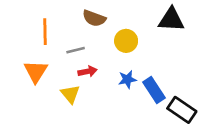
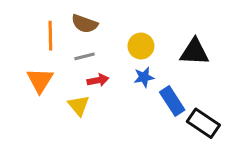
brown semicircle: (94, 18) -> (85, 24), moved
black triangle: (171, 20) -> (194, 52), moved
blue star: (127, 79) -> (144, 77), moved

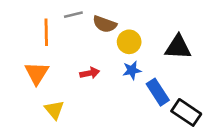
brown semicircle: (85, 24) -> (105, 24), moved
gray line: (85, 56) -> (73, 15), moved
yellow triangle: (79, 105) -> (54, 110), moved

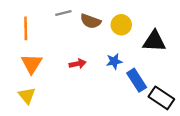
orange line: (46, 32) -> (26, 28), moved
yellow circle: (129, 42) -> (121, 25), moved
yellow triangle: (54, 110) -> (27, 96), moved

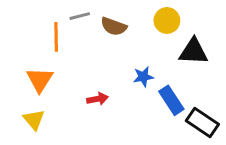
yellow circle: (121, 25) -> (167, 20), moved
orange line: (26, 28) -> (56, 37), moved
red arrow: (78, 64) -> (97, 99), moved

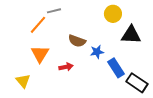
brown semicircle: (114, 26) -> (77, 41), moved
orange line: (56, 37) -> (38, 25), turned 42
orange triangle: (40, 80) -> (40, 54), moved

